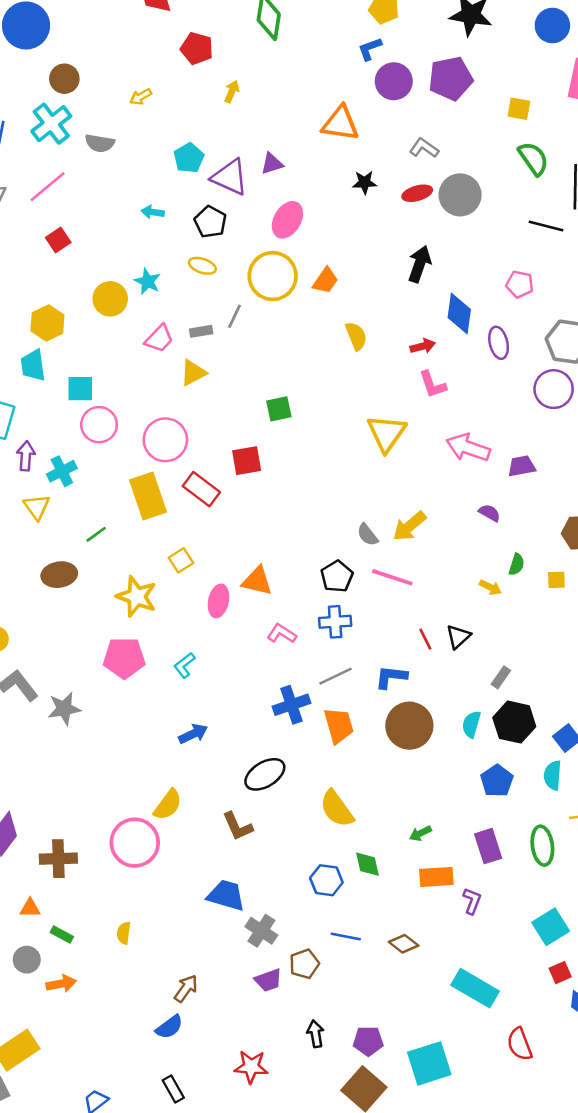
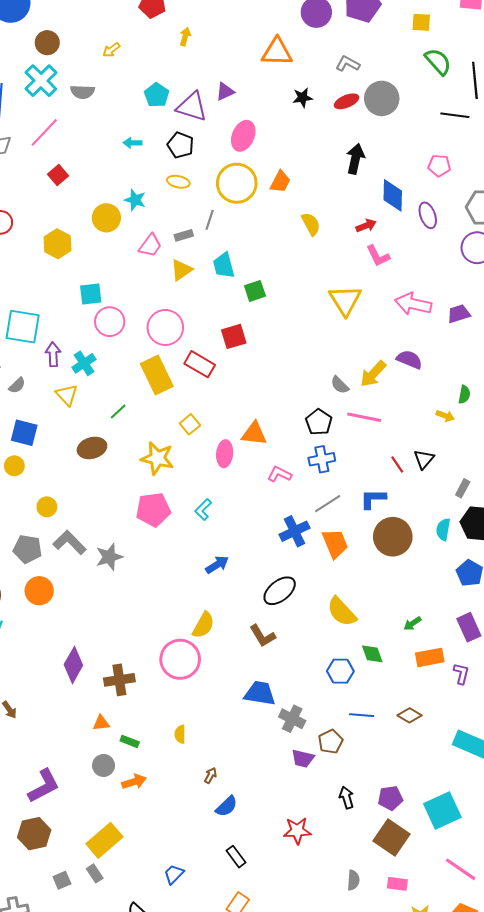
cyan trapezoid: (33, 365) -> (224, 265), moved
purple semicircle: (490, 513) -> (409, 359), moved, size x1.4
purple trapezoid: (268, 980) -> (303, 758), turned 40
brown arrow: (186, 988) -> (210, 775), moved, size x0.7

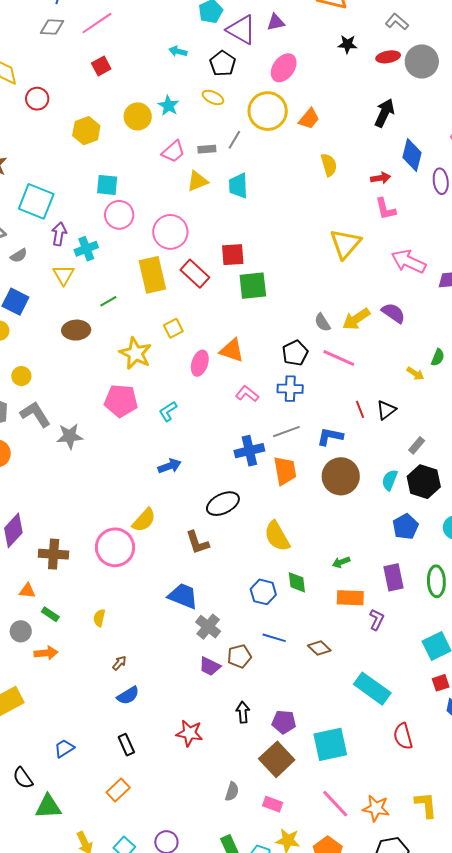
green square: (255, 291) -> (253, 286), moved, size x1.4

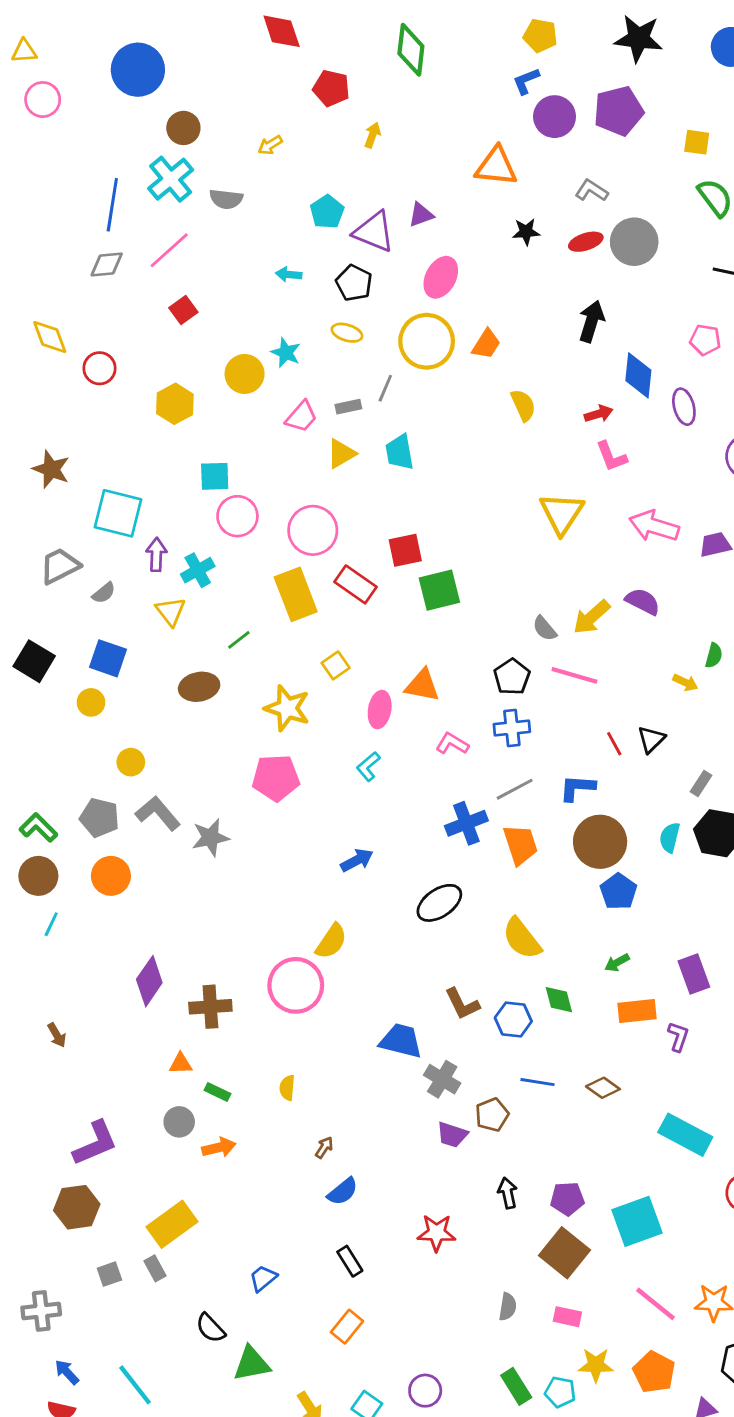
cyan L-shape: (168, 411) -> (368, 766), moved
blue pentagon: (406, 527) -> (619, 892), moved
brown L-shape: (197, 542) -> (462, 1004), moved

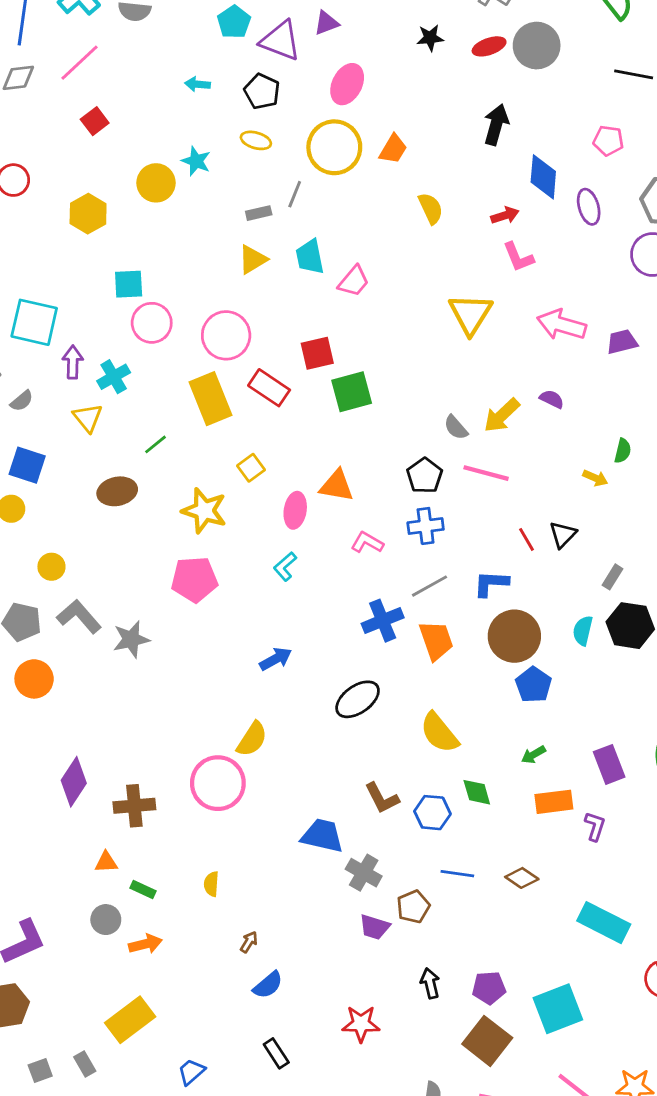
pink trapezoid: (301, 417) -> (354, 281), moved
purple semicircle: (643, 601) -> (552, 399), size x0.7
yellow rectangle: (172, 1224) -> (130, 1020), moved

